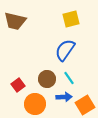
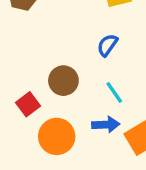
blue semicircle: (65, 50) -> (107, 45), size x0.6
brown circle: (47, 79) -> (63, 81), moved

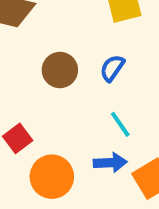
brown circle: (63, 81) -> (60, 70), moved

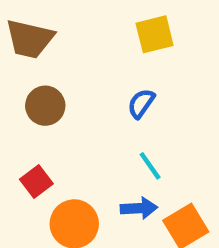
brown circle: (60, 70) -> (45, 106), moved

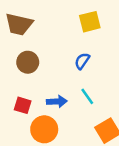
red square: (36, 182) -> (23, 105), turned -36
blue arrow: (139, 208) -> (57, 101), moved

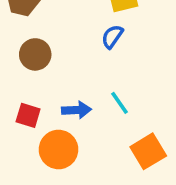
blue semicircle: (82, 61) -> (112, 36), moved

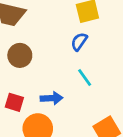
cyan line: (119, 103) -> (85, 77), moved

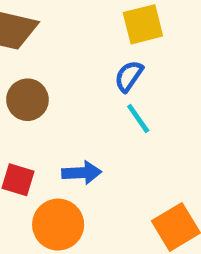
cyan line: (85, 77) -> (138, 119), moved

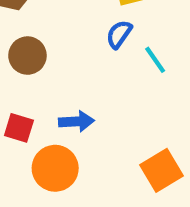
cyan line: (138, 119) -> (155, 60), moved

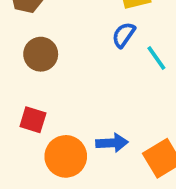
blue arrow: (76, 121) -> (112, 143), moved

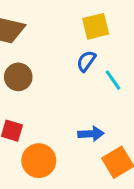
blue arrow: (112, 143) -> (91, 134), moved

